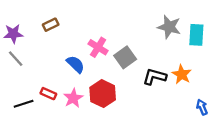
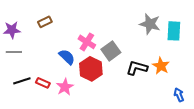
gray line: (16, 59) -> (14, 52), turned -49
red hexagon: (103, 94) -> (91, 69), moved
black line: (24, 104) -> (22, 81), moved

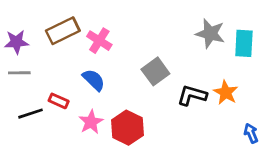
brown rectangle: (45, 22) -> (63, 31), size x1.6
pink cross: (87, 42) -> (99, 41), moved
red hexagon: (91, 69) -> (127, 128), moved
red rectangle: (43, 83) -> (59, 101), moved

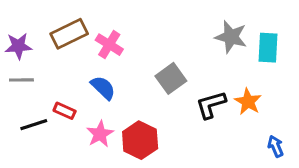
black L-shape: (192, 95) -> (211, 105), turned -32

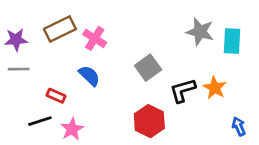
black line: (34, 125) -> (40, 121), moved
pink star: (100, 134) -> (72, 129), moved
red hexagon: (140, 140) -> (149, 121), moved

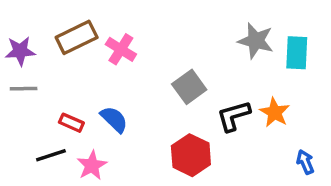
blue semicircle: (89, 76) -> (114, 119), moved

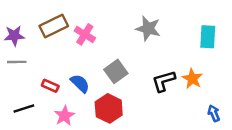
gray star: (256, 41) -> (148, 28), moved
gray square: (189, 87) -> (116, 71), moved
black line: (51, 155) -> (24, 108), moved
red hexagon: (191, 155) -> (109, 108), moved

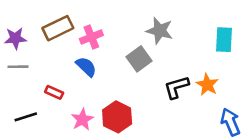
pink cross: (85, 34) -> (91, 37), turned 36
gray square: (116, 71) -> (139, 59), moved
blue semicircle: (80, 83) -> (86, 67), moved
blue arrow: (214, 113) -> (230, 122), size x1.5
pink star: (64, 116) -> (82, 119), moved

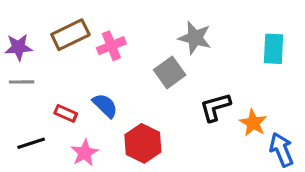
blue semicircle: (86, 67) -> (105, 106), moved
orange star: (207, 85) -> (253, 123), moved
pink star: (82, 119) -> (85, 153), moved

